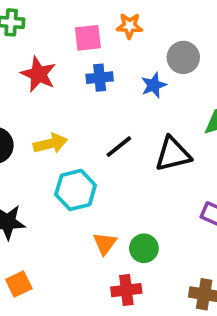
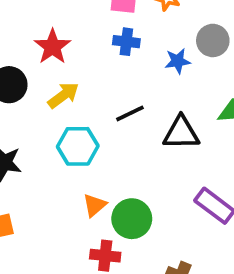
red star: (39, 74) -> (52, 47), moved
yellow arrow: (50, 144) -> (63, 95), turned -36
green circle: (144, 248) -> (132, 219), size x1.4

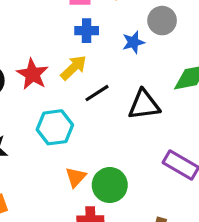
red star: (52, 47) -> (33, 74), moved
yellow arrow: (63, 95) -> (74, 68), moved

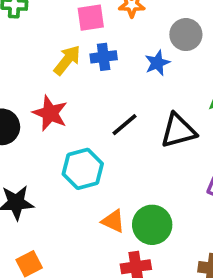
yellow arrow: (74, 68) -> (67, 60), moved
orange triangle: (76, 177) -> (113, 221), turned -40

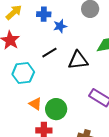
yellow arrow: (67, 60) -> (14, 12), moved
blue star: (157, 63) -> (60, 26), moved

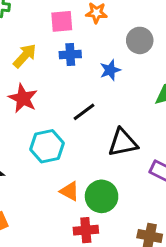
blue star: (60, 26) -> (110, 70), moved
black triangle: (78, 60) -> (123, 143), moved

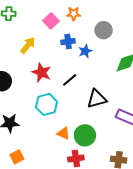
pink square: (62, 21) -> (51, 21), turned -35
blue cross: (70, 55) -> (68, 42), moved
red star: (23, 98) -> (42, 72), moved

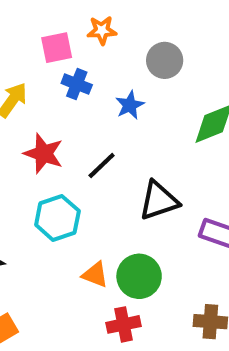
pink square: (51, 21) -> (57, 48), turned 35
blue cross: (68, 42) -> (77, 84), moved, turned 32

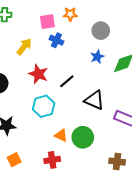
blue star: (130, 105) -> (97, 57), moved
black triangle: (159, 201) -> (94, 100), turned 40
red cross: (123, 324) -> (52, 160), moved

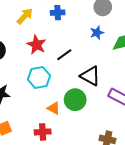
blue cross: (56, 40) -> (58, 13), turned -32
green circle: (83, 137) -> (75, 100), moved

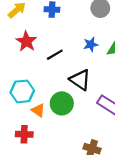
blue star: (97, 33) -> (91, 44), moved
cyan hexagon: (39, 78) -> (22, 91), moved

